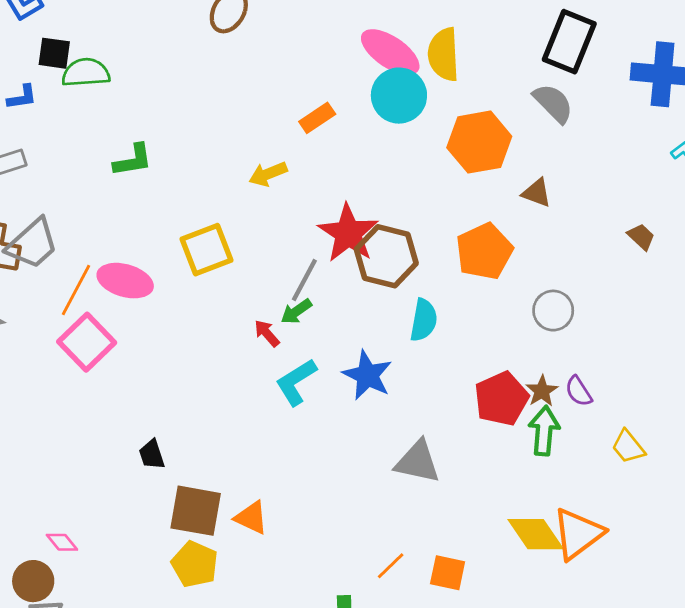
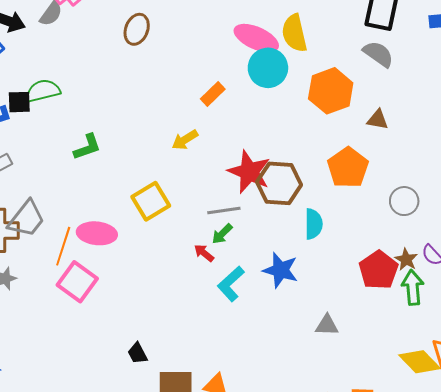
black square: (54, 53) -> (19, 102), moved
gray line: (304, 280) -> (224, 211), turned 64
gray triangle: (417, 462) -> (327, 325), size x0.7

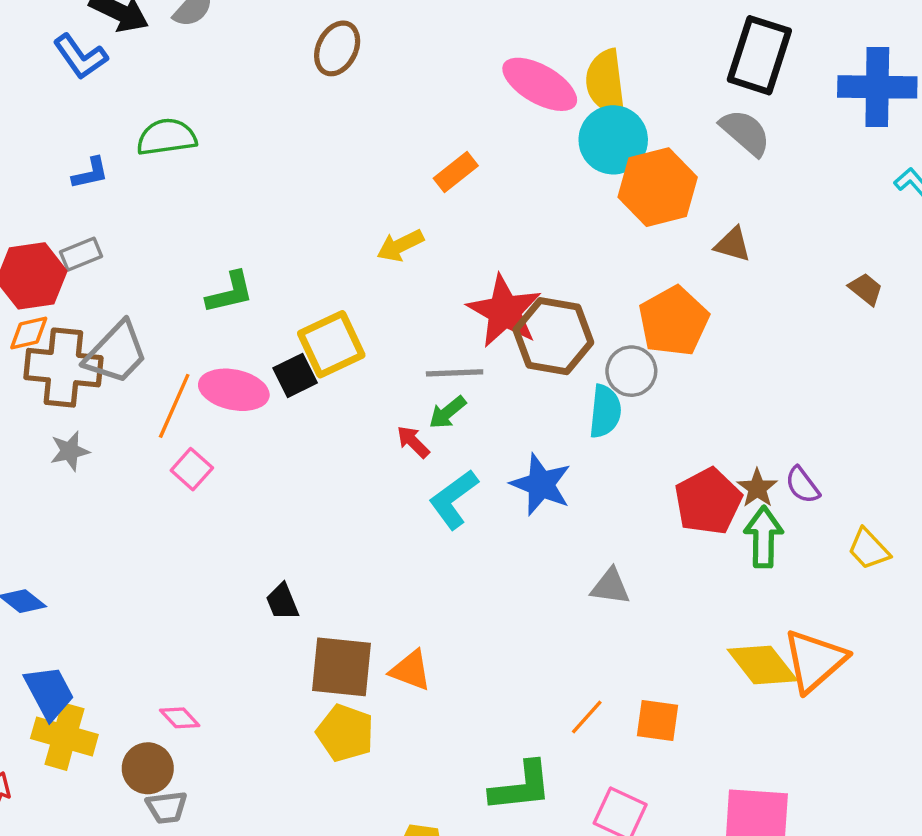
cyan circle: (268, 68) -> (613, 140), moved
black square: (19, 102) -> (295, 375), moved, turned -30
green L-shape: (87, 147) -> (230, 293), moved
gray circle: (404, 201) -> (631, 371), moved
pink square: (77, 282) -> (192, 469), size x0.6

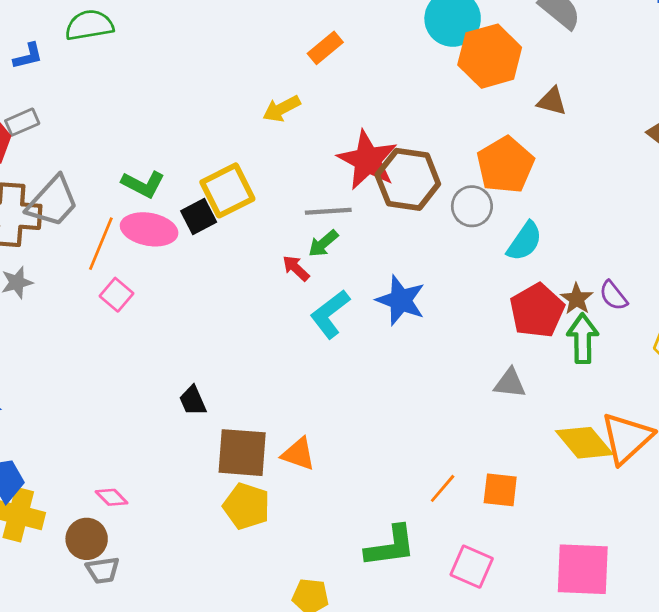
green L-shape: (230, 293) -> (143, 184), moved, turned 42
cyan semicircle: (605, 411) -> (525, 241), moved, turned 30
gray triangle: (610, 587) -> (510, 383), moved

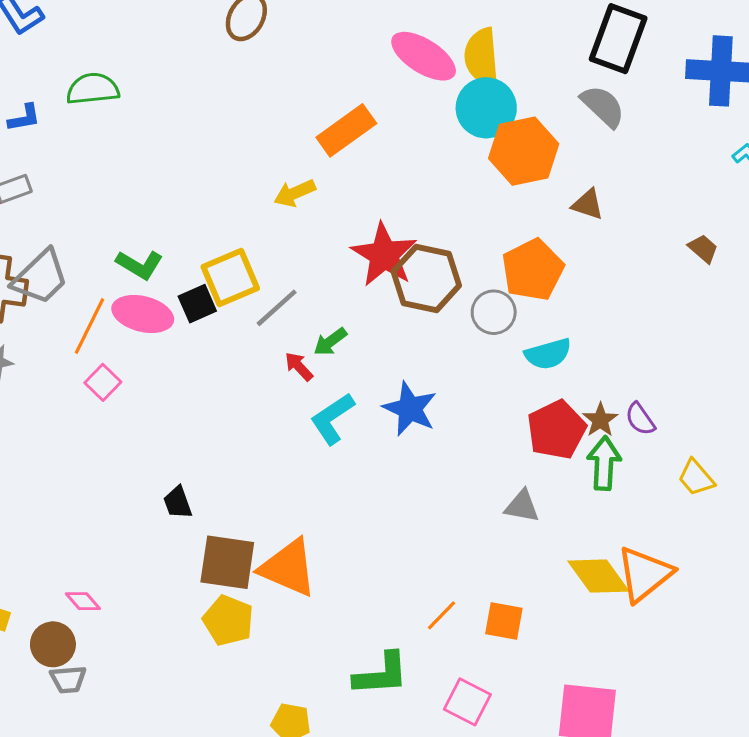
orange rectangle: (325, 48) -> (346, 130), size x1.5
gray line: (328, 211) -> (277, 308), moved, turned -42
cyan semicircle: (525, 241) -> (548, 354), turned 36
orange triangle: (298, 454) -> (288, 568), size x1.6

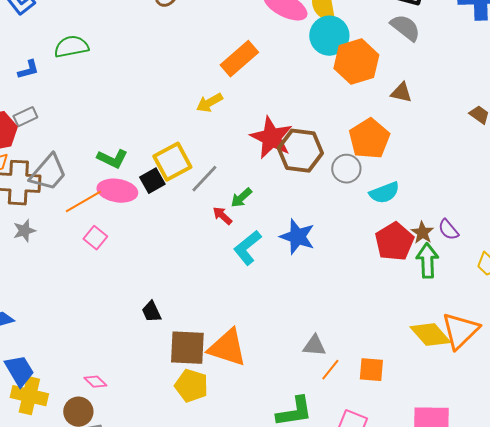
orange line: (90, 326) -> (83, 202), turned 39
gray triangle: (522, 506) -> (314, 346), moved

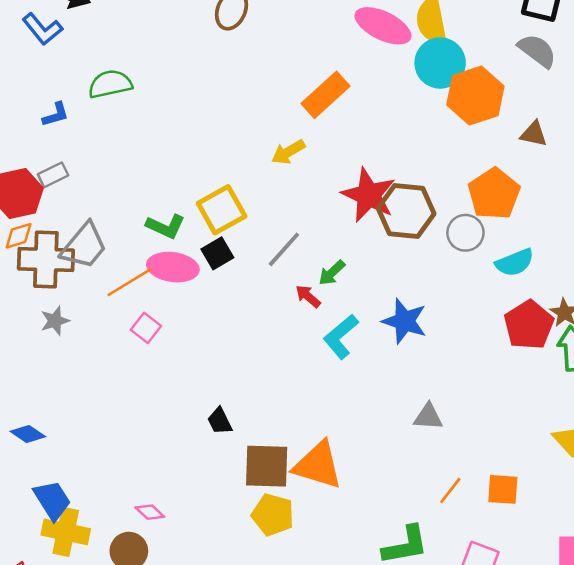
yellow square: (172, 162) -> (222, 210), moved
gray triangle: (314, 346) -> (428, 417), moved

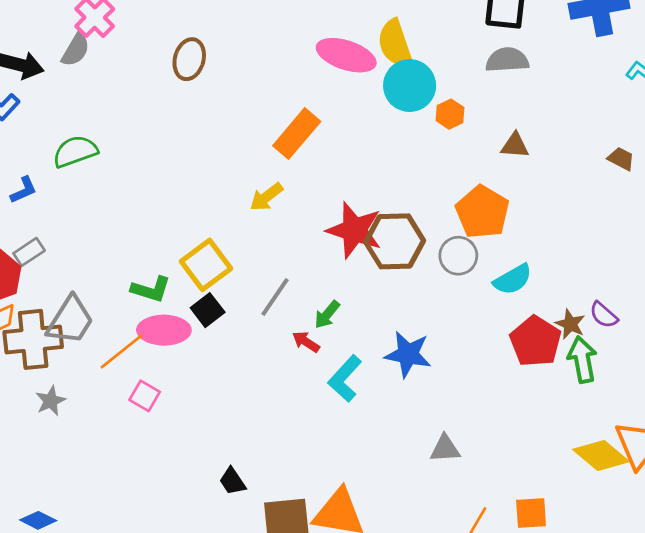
gray semicircle: (537, 51) -> (507, 60), turned -33
orange hexagon: (475, 96) -> (450, 114), size x0.5

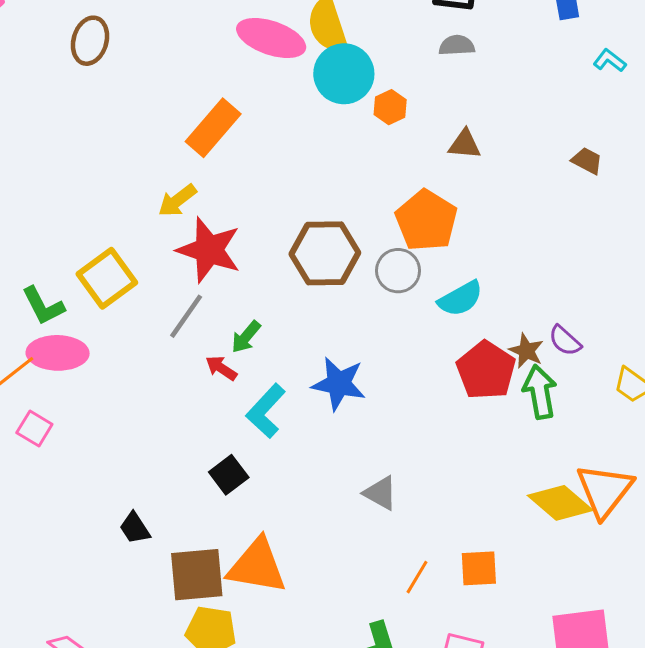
gray semicircle: (507, 60) -> (457, 45), size x0.7
red star: (354, 230) -> (209, 250), moved
green L-shape: (151, 289) -> (43, 306), turned 45
black square: (208, 310) -> (229, 475), moved
gray triangle: (445, 449) -> (380, 493), turned 32

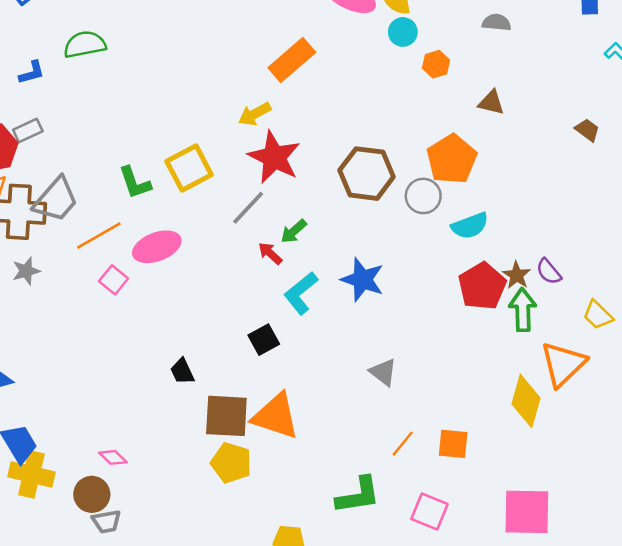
cyan circle: (344, 74) -> (403, 32), size x0.6
pink ellipse: (58, 353) -> (157, 247), moved, turned -30
orange triangle: (605, 490) -> (563, 364), moved
yellow diamond: (560, 503) -> (526, 401), turned 57

